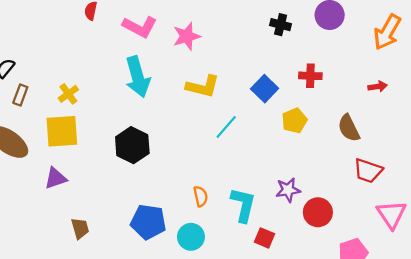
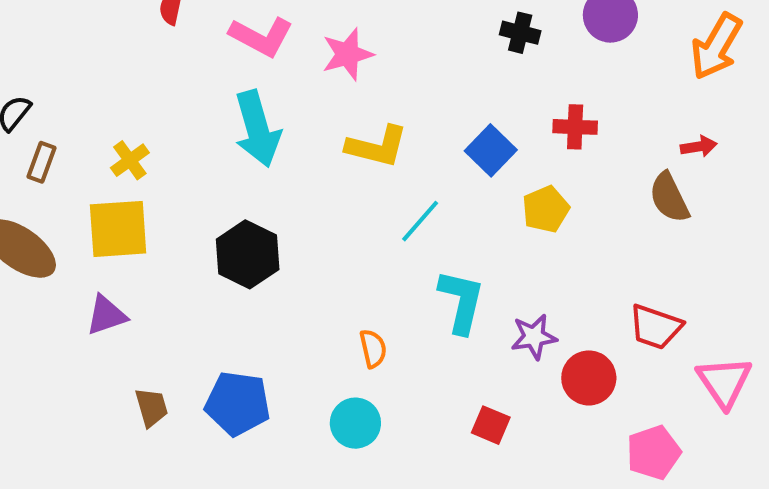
brown semicircle: (349, 128) -> (669, 198), moved
red trapezoid: (368, 171) -> (656, 327), moved
cyan L-shape: (243, 205) -> (461, 301), moved
blue pentagon: (148, 222) -> (238, 403), moved

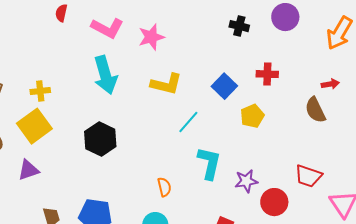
yellow cross: (130, 160) -> (40, 91), turned 30
yellow square: (118, 229) -> (34, 126), turned -32

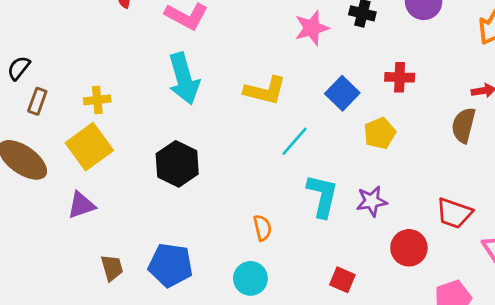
pink star: (151, 37) -> (312, 28), moved
brown semicircle: (315, 110) -> (464, 125), turned 40
purple star: (246, 181) -> (372, 201), moved

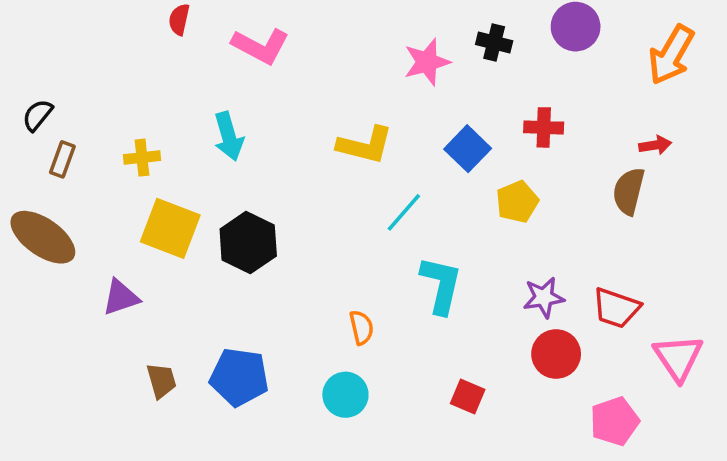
cyan arrow: (184, 79) -> (229, 136), moved, size x0.7
yellow square: (89, 147) -> (170, 228), moved, turned -33
purple star: (372, 201) -> (544, 297), moved

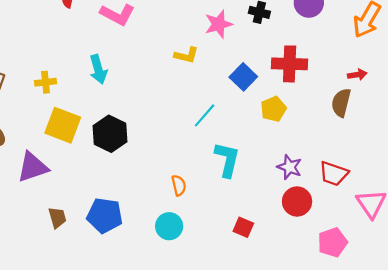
red cross: (544, 127) -> (290, 64), size x1.5
yellow L-shape: (365, 145) -> (186, 55), moved, size x0.7
purple triangle: (121, 297) -> (33, 167), size x1.4
purple star: (544, 297) -> (290, 167), turned 30

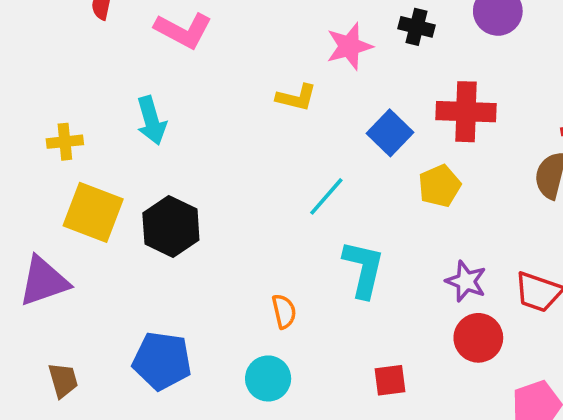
brown trapezoid: (57, 218) -> (63, 380), moved
red square: (243, 227) -> (390, 380), turned -30

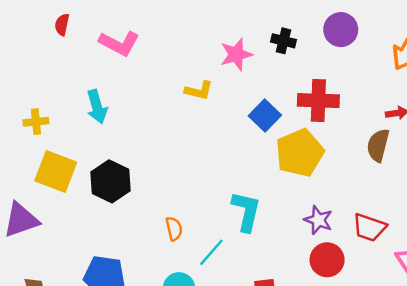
yellow pentagon: (439, 186) -> (300, 153), size x1.6
cyan line: (326, 196) -> (211, 252), moved
orange semicircle: (284, 311) -> (174, 229), moved

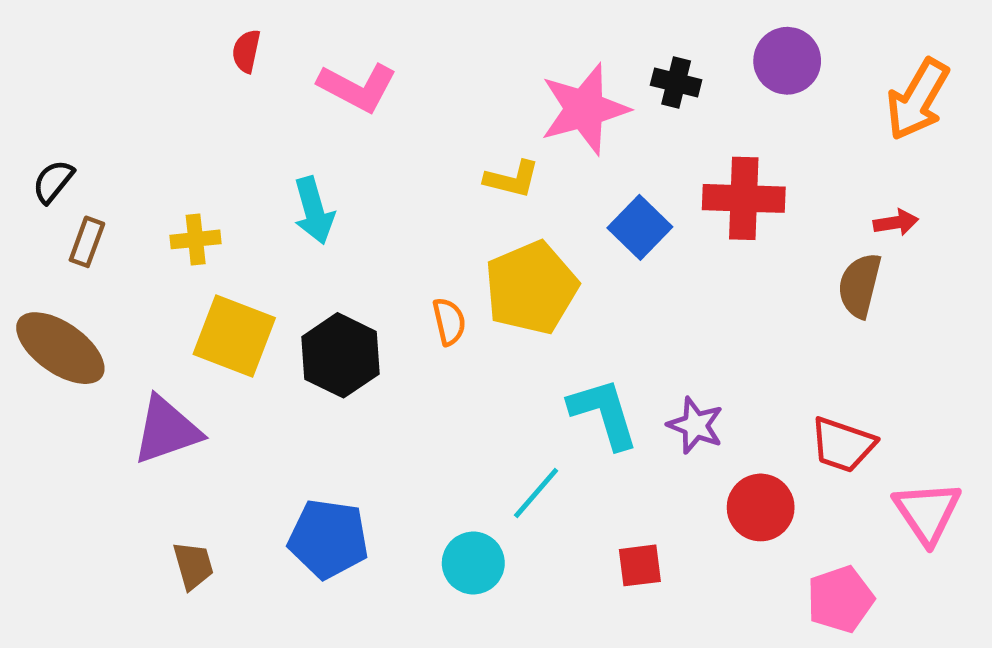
pink star: (236, 54) -> (584, 109), size x1.4
yellow pentagon: (300, 153) -> (531, 288), moved
cyan L-shape: (246, 211) -> (604, 413), turned -30
purple star: (318, 220) -> (695, 425), moved
orange semicircle: (174, 229) -> (449, 322), moved

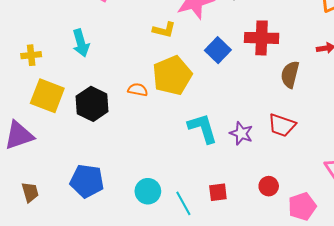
brown semicircle: (860, 285) -> (290, 74), moved
orange semicircle: (449, 322) -> (138, 90), turned -66
red trapezoid: (843, 445) -> (282, 125), moved
cyan line: (536, 493) -> (183, 203), moved, turned -70
red circle: (761, 507) -> (269, 186), moved, size x0.7

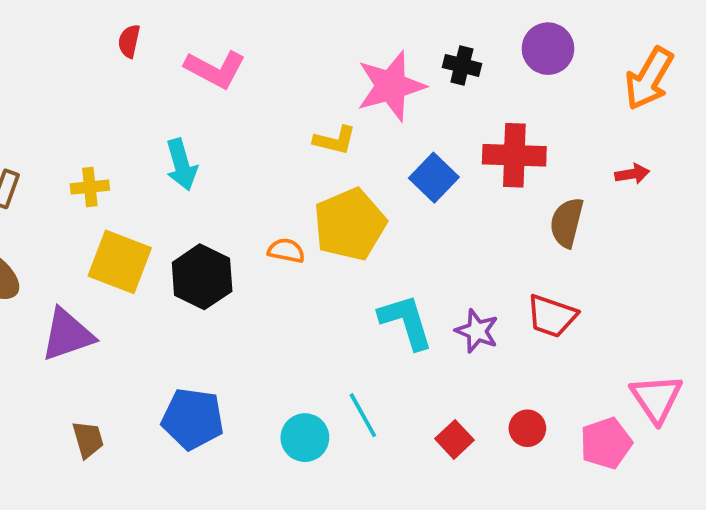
red square: (218, 192) -> (454, 439), moved, turned -36
cyan line: (183, 203) -> (363, 415), moved
pink pentagon: (302, 206) -> (606, 443), moved

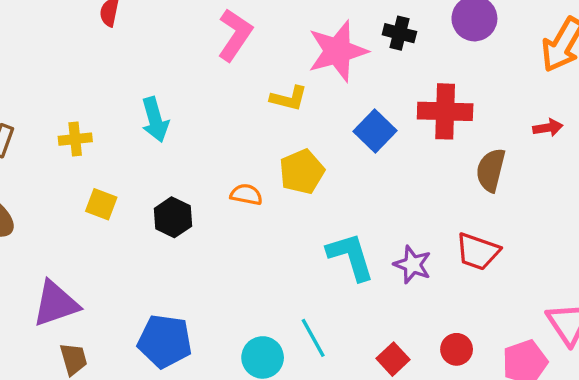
pink L-shape: (215, 69) -> (235, 35), moved, turned -84
yellow pentagon: (350, 224) -> (302, 172), size x0.7
yellow square: (120, 262) -> (101, 204), size x0.6
black hexagon: (202, 277) -> (173, 217), size x0.7
purple triangle: (67, 335) -> (56, 304), moved

